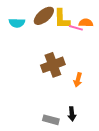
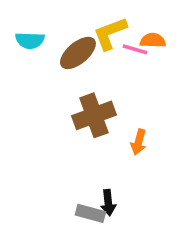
brown ellipse: (44, 16) -> (78, 53), moved
yellow L-shape: (62, 19) -> (110, 33), turned 70
black arrow: (72, 114) -> (108, 203), moved

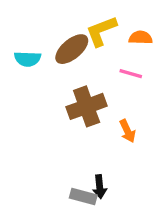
cyan semicircle: (30, 40) -> (28, 59), moved
pink line: (135, 49) -> (131, 74), moved
orange arrow: (139, 142) -> (127, 131), turned -40

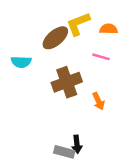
cyan semicircle: (28, 59) -> (21, 62), moved

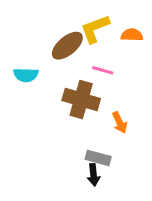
pink line: (101, 57) -> (103, 70), moved
brown cross: (67, 82) -> (81, 99), turned 36
gray rectangle: (64, 152) -> (98, 158), moved

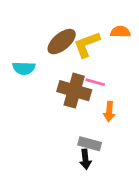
yellow L-shape: (95, 29) -> (87, 44), moved
pink line: (103, 70) -> (95, 82), moved
orange arrow: (120, 123) -> (109, 112), turned 30

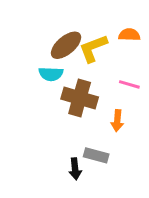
cyan semicircle: (24, 68) -> (51, 74), moved
pink line: (95, 82) -> (129, 84), moved
black arrow: (85, 159) -> (75, 169), moved

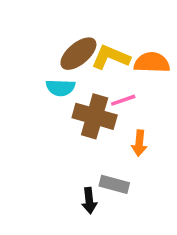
orange semicircle: (129, 35) -> (152, 63), moved, size x1.4
yellow L-shape: (93, 48) -> (111, 57), turned 44
pink line: (129, 84) -> (123, 100), moved, turned -35

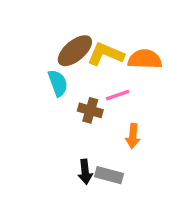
cyan semicircle: (61, 88) -> (58, 83), turned -112
brown cross: (95, 116) -> (90, 110), size x0.6
black arrow: (89, 201) -> (85, 172), moved

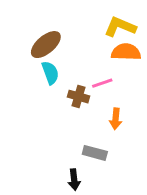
brown ellipse: (75, 51) -> (46, 45), moved
yellow L-shape: (106, 54) -> (120, 27), moved
black arrow: (85, 172) -> (74, 180), moved

